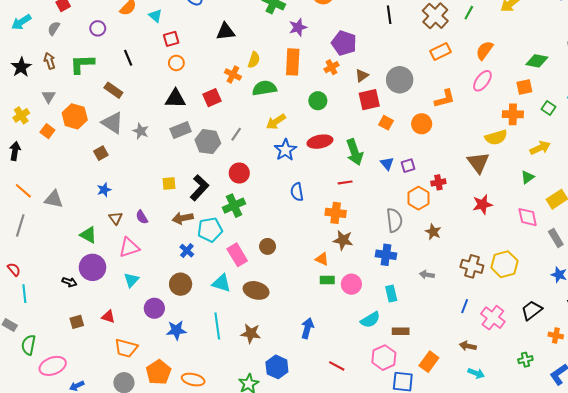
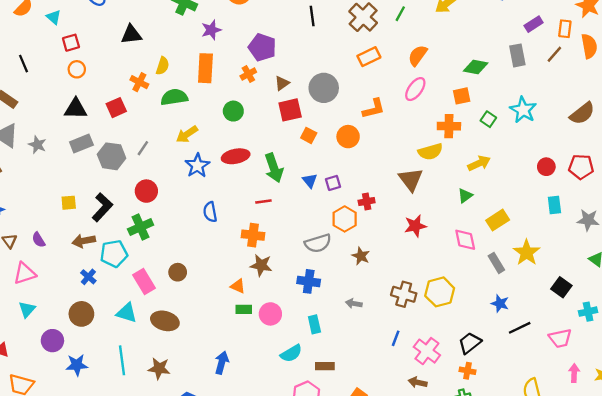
gray semicircle: (394, 220) -> (318, 243), turned 80
orange cross: (556, 336) -> (467, 371), moved
brown arrow: (468, 346) -> (418, 382), moved

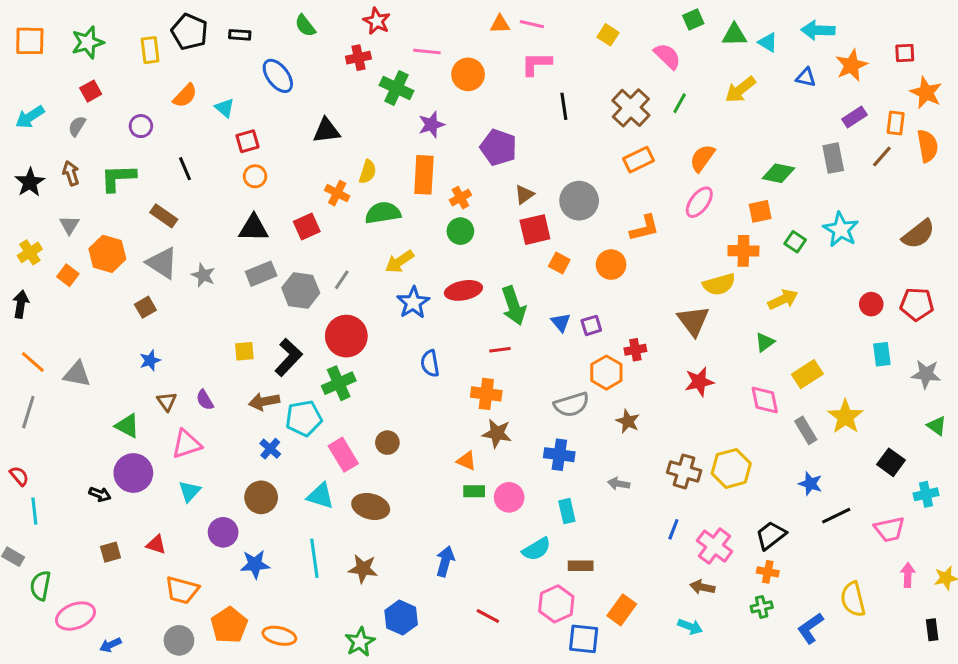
orange cross: (248, 74) -> (460, 198), moved
red circle: (146, 191) -> (346, 336), size x1.4

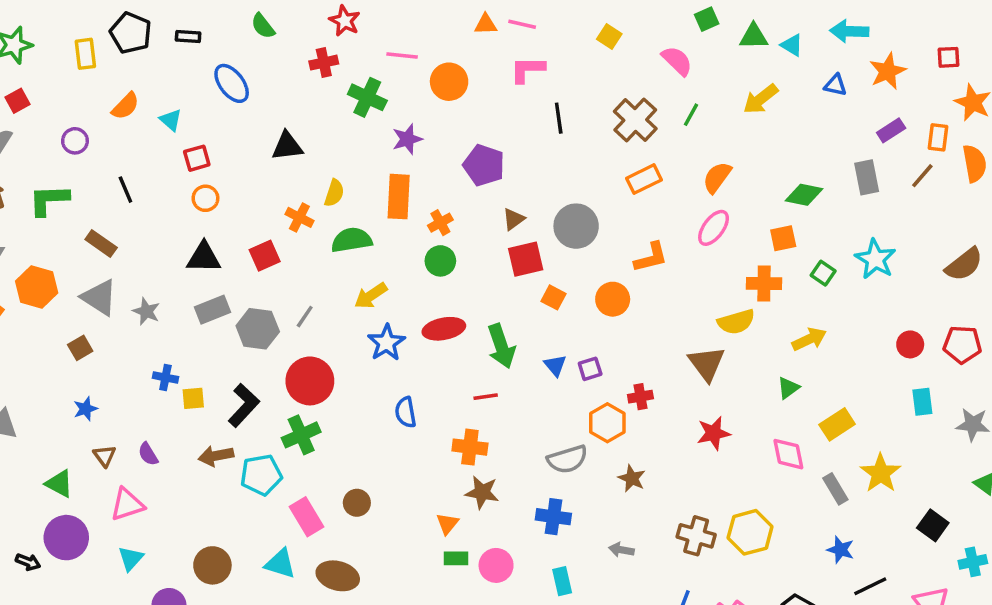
blue cross: (270, 449) -> (165, 377), moved, turned -30
orange triangle: (467, 461) -> (447, 524), turned 45

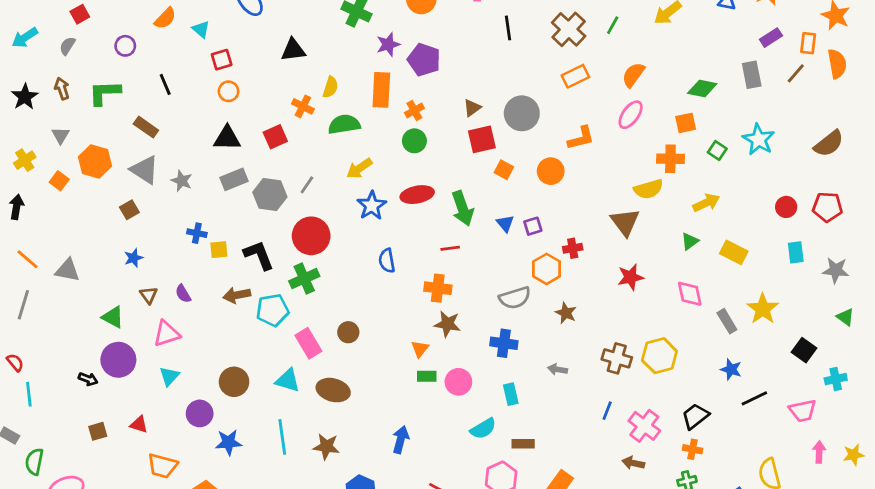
purple pentagon: (484, 165) -> (424, 60), moved
black L-shape: (244, 405) -> (259, 255), turned -64
yellow rectangle: (837, 424) -> (734, 252), moved, turned 60

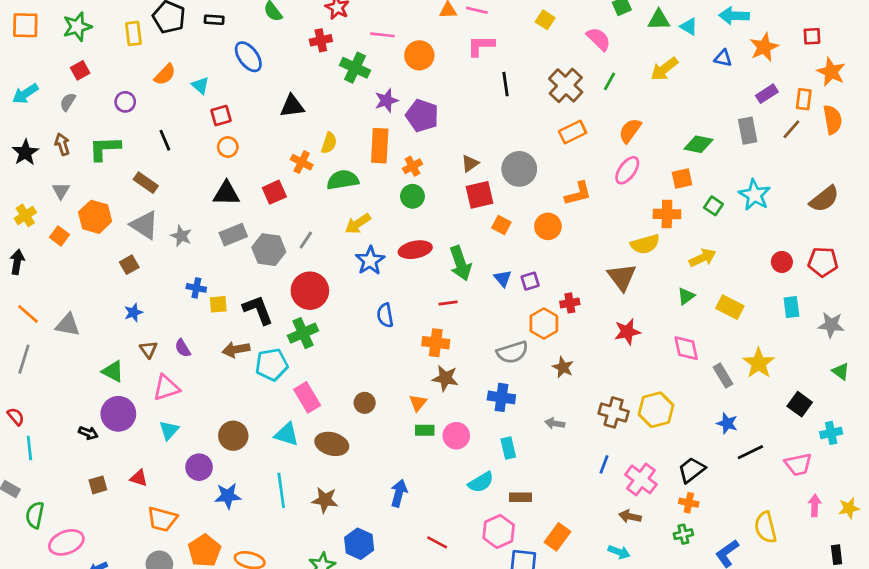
brown circle: (348, 332) -> (365, 403), moved

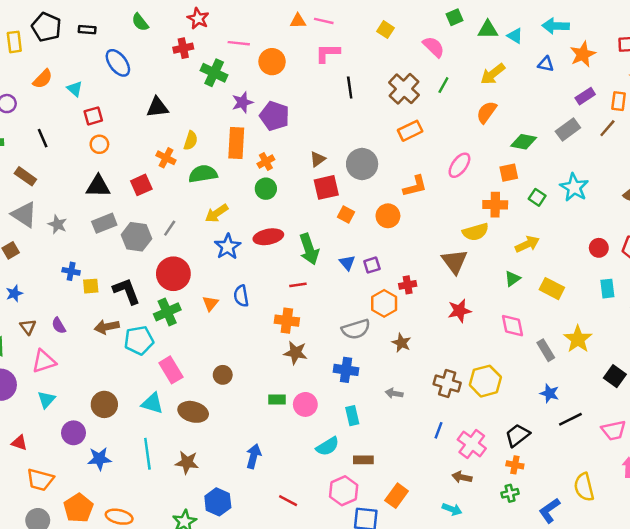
orange semicircle: (630, 131) -> (487, 112), moved
gray rectangle: (748, 131) -> (568, 129), turned 65
orange triangle: (418, 403) -> (210, 303), moved

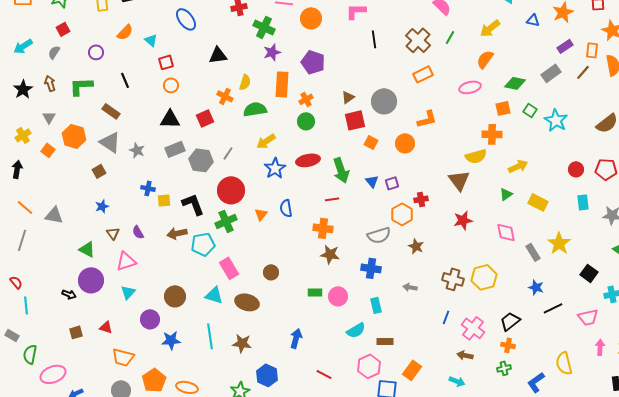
purple star: (242, 102) -> (272, 52), moved
pink ellipse: (459, 165) -> (470, 87), moved, turned 40
green square: (537, 197) -> (530, 110), moved

